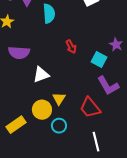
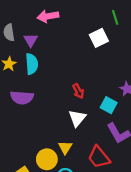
cyan semicircle: (49, 14) -> (32, 64), moved
white triangle: (41, 75) -> (77, 118), moved, turned -30

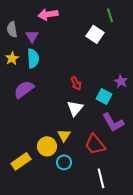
white square: (99, 38) -> (95, 34), turned -30
purple semicircle: (22, 98) -> (24, 89), turned 140

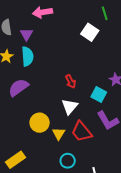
red trapezoid: (95, 144) -> (82, 132), moved
yellow circle: (47, 146) -> (40, 123), moved
cyan circle: (64, 162) -> (68, 161), moved

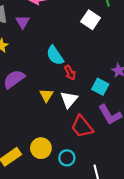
cyan semicircle: (27, 56) -> (55, 55), moved, turned 150
yellow circle: (40, 123) -> (41, 148), moved
yellow triangle: (59, 134) -> (46, 95), moved

